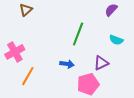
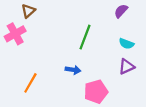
pink cross: (15, 52) -> (15, 34), moved
purple triangle: (101, 63) -> (126, 67), moved

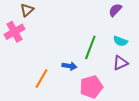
green line: (85, 37) -> (90, 47), moved
orange line: (30, 83) -> (41, 78), moved

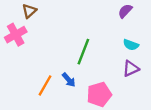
green line: (90, 47) -> (83, 52), moved
blue arrow: (70, 66) -> (69, 80), moved, turned 40

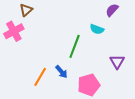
cyan semicircle: (131, 45) -> (97, 29), moved
purple triangle: (131, 68) -> (117, 62), turned -35

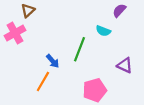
purple triangle: (117, 62) -> (125, 65), turned -35
blue arrow: (61, 72) -> (53, 61), moved

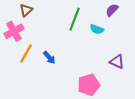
green line: (80, 49) -> (75, 19), moved
orange line: (43, 82) -> (26, 54), moved

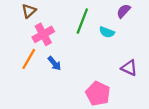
pink cross: (14, 31) -> (43, 34), moved
pink pentagon: (89, 85) -> (98, 94), turned -30

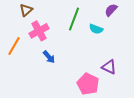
orange line: (29, 59) -> (14, 46), moved
purple triangle: (129, 68) -> (109, 67), moved

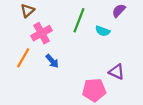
orange line: (14, 46) -> (23, 58), moved
pink pentagon: (88, 84) -> (94, 90), turned -30

